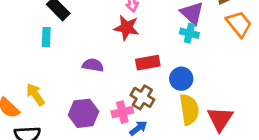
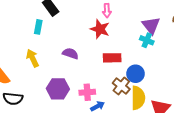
yellow arrow: (35, 94) -> (33, 58), moved
brown cross: (142, 97) -> (121, 86), moved

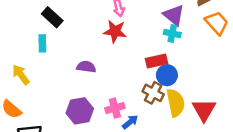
yellow arrow: (33, 58) -> (21, 75), moved
red rectangle: (112, 58) -> (157, 61), moved

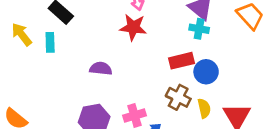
yellow arrow: (21, 75) -> (22, 34), moved
blue circle: (167, 75) -> (206, 72), moved
yellow semicircle: (176, 103) -> (204, 108), size x0.6

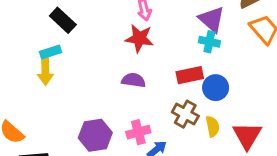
yellow arrow: (22, 34) -> (45, 72), moved, turned -145
cyan rectangle: (50, 42) -> (51, 52), turned 72
purple semicircle: (101, 69) -> (133, 80), moved

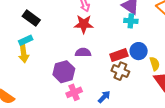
red rectangle: (190, 75) -> (119, 55), moved
yellow semicircle: (213, 126) -> (155, 64), moved
pink cross: (138, 132) -> (74, 92), moved
purple hexagon: (95, 135) -> (64, 72), moved

